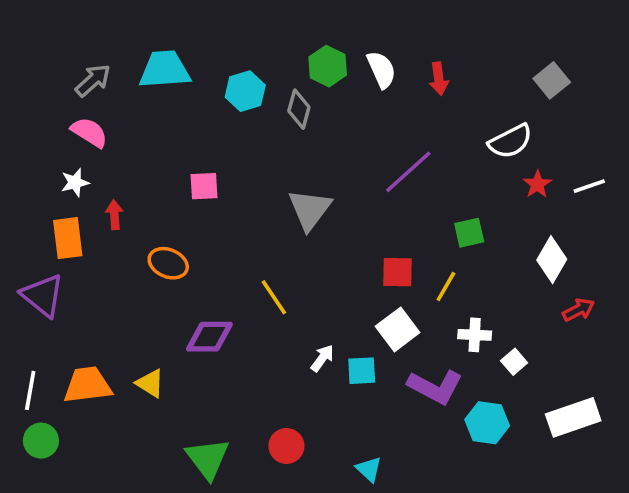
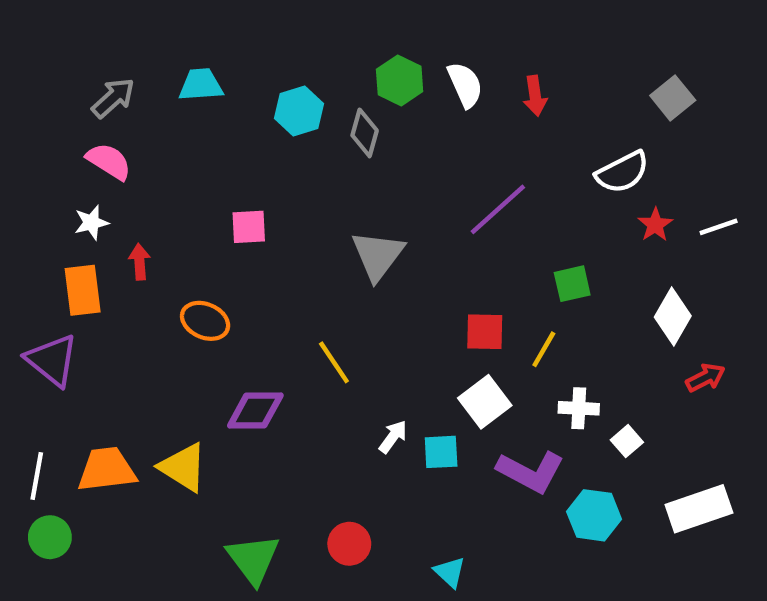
cyan trapezoid: (165, 70) -> (201, 85), size x0.7
yellow triangle: (150, 383) -> (183, 467), size x1.4

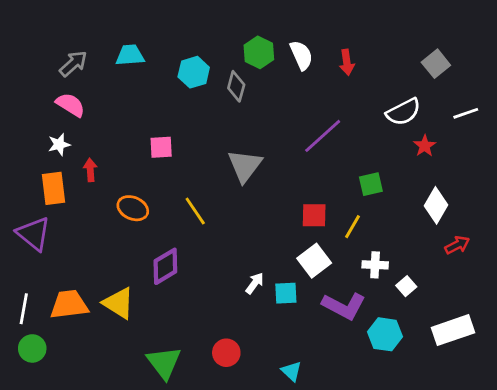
white line: (719, 227) -> (466, 113), moved
yellow line: (334, 362) -> (195, 211), moved
purple diamond: (255, 410) -> (165, 266), turned -30

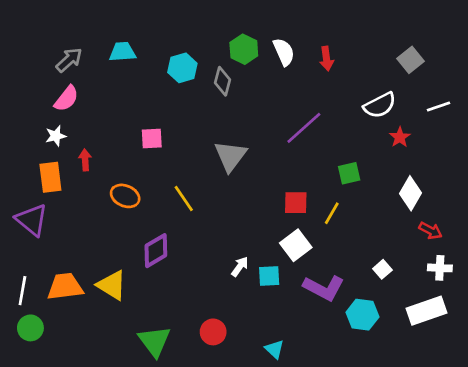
pink semicircle: (70, 105) -> (66, 99), turned 96
red arrow: (457, 245) -> (430, 231), turned 55
white cross: (375, 265) -> (440, 268), moved

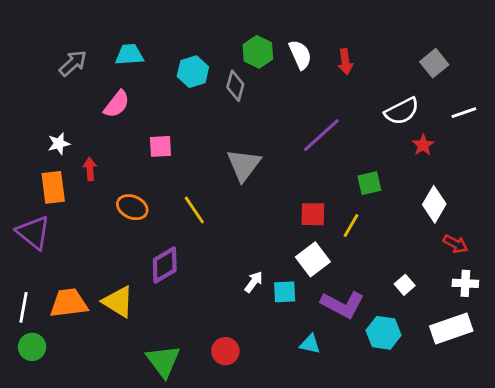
pink semicircle: (66, 99) -> (117, 104), moved
cyan triangle: (274, 349) -> (310, 344), moved, turned -30

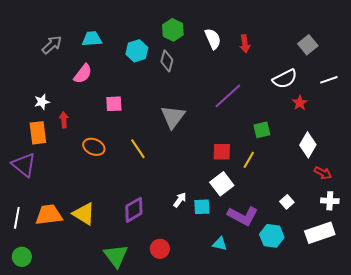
green hexagon: (258, 52) -> (173, 30), moved
purple diamond: (165, 265) -> (134, 210), moved
green circle: (32, 347) -> (22, 257), moved

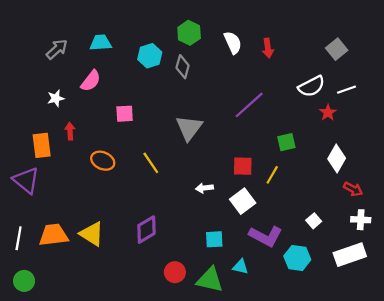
white line: (329, 80) -> (346, 90), moved
white star: (42, 102) -> (56, 98), moved
white arrow: (180, 200) -> (204, 188), moved, turned -133
cyan square: (202, 207) -> (214, 239), moved
green triangle: (116, 256) -> (210, 280), moved, turned -40

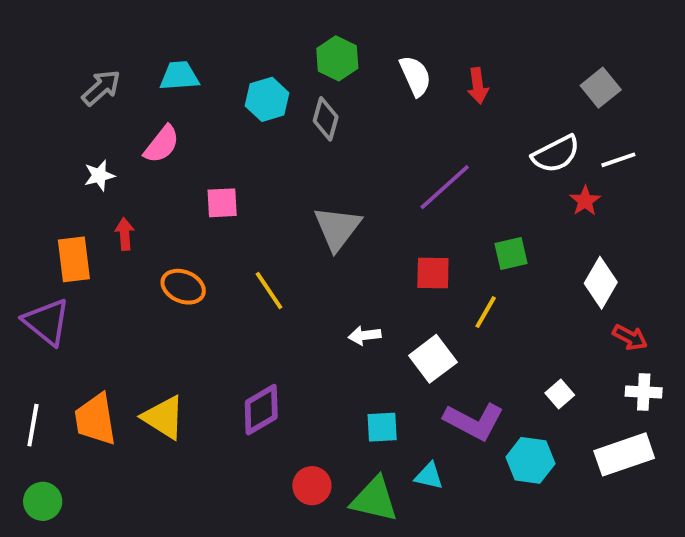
red square: (243, 166) -> (433, 273), moved
orange trapezoid: (54, 235) -> (95, 419), turned -92

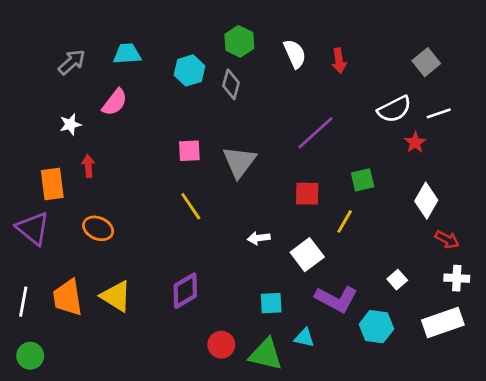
pink square: (222, 203) -> (189, 151), moved
orange ellipse: (183, 287) -> (98, 228), moved

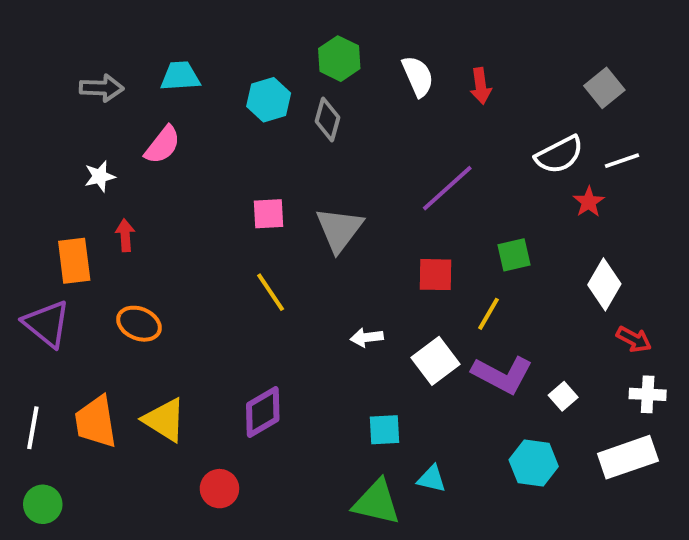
gray arrow: (72, 62) -> (102, 88), turned 44
purple L-shape: (336, 299) -> (502, 375), moved
red circle: (221, 345) -> (219, 489), moved

